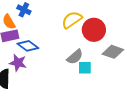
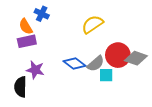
red circle: (94, 30) -> (118, 55), moved
blue diamond: (28, 46) -> (74, 64), moved

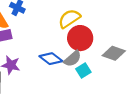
red circle: (118, 55) -> (80, 38), moved
cyan square: (106, 75) -> (83, 71), turned -32

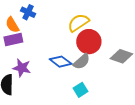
cyan square: (83, 71) -> (80, 90), moved

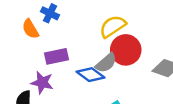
purple rectangle: (13, 39) -> (57, 56), moved
gray semicircle: (82, 62) -> (106, 63), moved

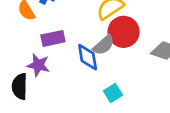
blue diamond: (90, 75) -> (88, 57), turned 44

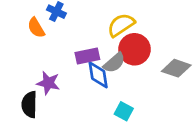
purple rectangle: (53, 38) -> (87, 56), moved
cyan square: (113, 93) -> (124, 111), turned -30

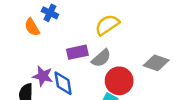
red circle: (134, 49) -> (119, 81), moved
blue diamond: (98, 75) -> (63, 83), moved

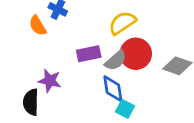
red circle: (119, 81) -> (136, 54), moved
blue diamond: (63, 83) -> (113, 89), moved

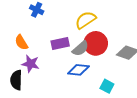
orange semicircle: (38, 26) -> (21, 42), moved
blue diamond: (113, 89) -> (78, 70), turned -75
cyan square: (125, 109) -> (107, 86), moved

